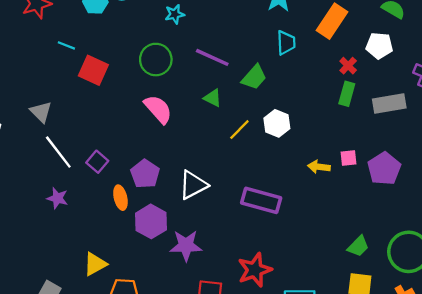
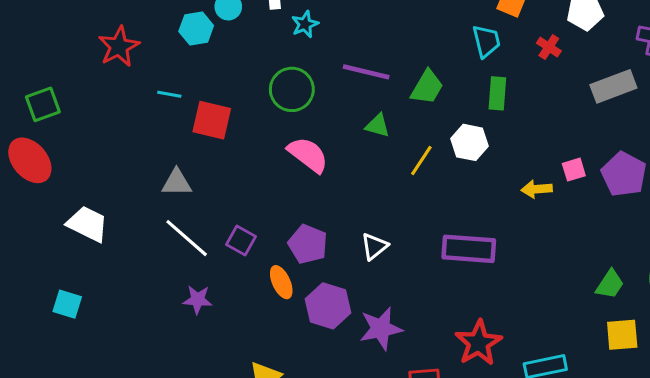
cyan trapezoid: (286, 43) -> (486, 41), moved
green rectangle: (347, 94) -> (497, 93), moved
gray triangle: (41, 112) -> (177, 183), moved, turned -35
white triangle: (193, 185) -> (374, 246), size x0.7

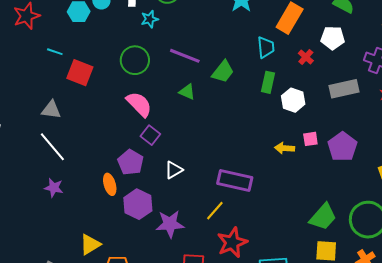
white hexagon: (469, 142) -> (293, 100), moved
yellow line: (421, 161) -> (215, 211), moved
purple square: (241, 241) -> (150, 135), moved
green trapezoid: (610, 284) -> (323, 217), size x1.4

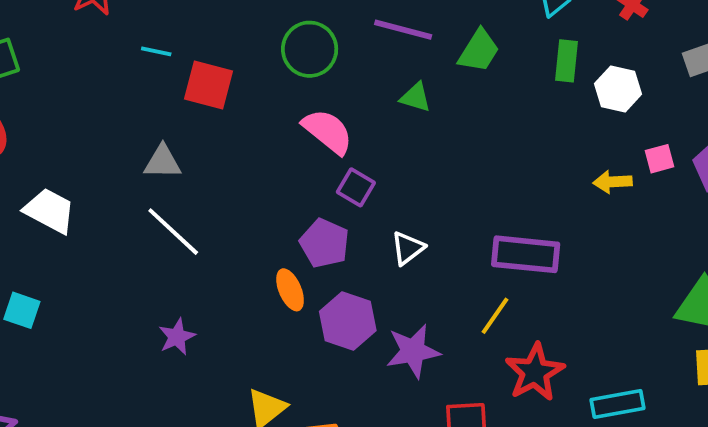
purple star: (54, 188) -> (177, 337), moved, turned -30

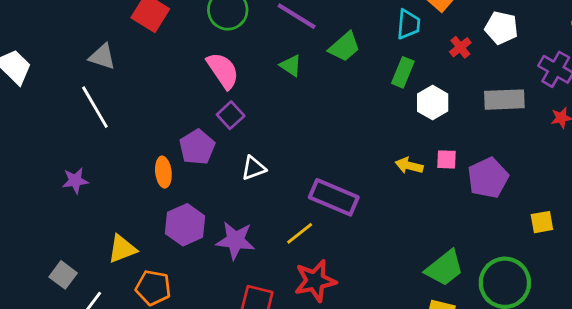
purple hexagon: (348, 321) -> (185, 225), moved

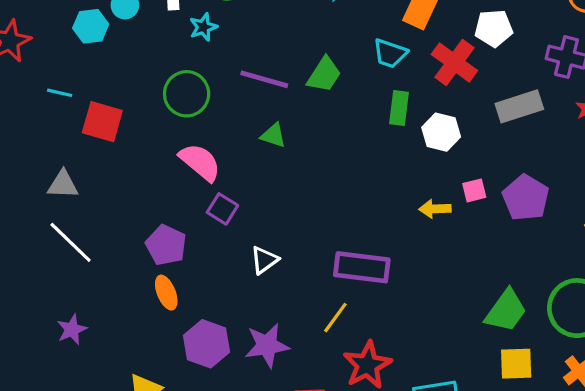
cyan trapezoid: (408, 24) -> (390, 53), turned 120
green trapezoid: (344, 47) -> (324, 75), moved
red cross: (460, 47) -> (454, 62), size x1.8
purple pentagon: (197, 147) -> (166, 245), moved

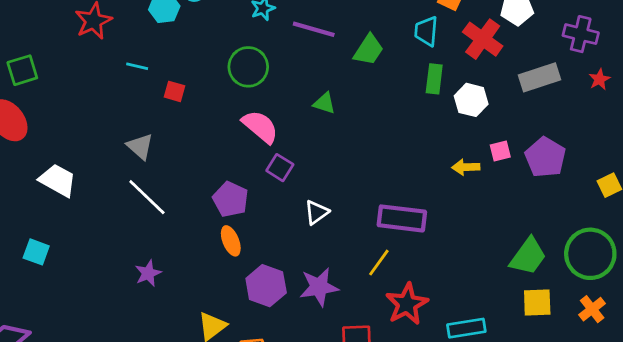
cyan trapezoid: (390, 53) -> (426, 31), turned 76
purple line: (264, 79) -> (314, 29), moved
red square: (102, 122) -> (175, 91), size x0.6
gray triangle: (63, 184) -> (140, 146), turned 40

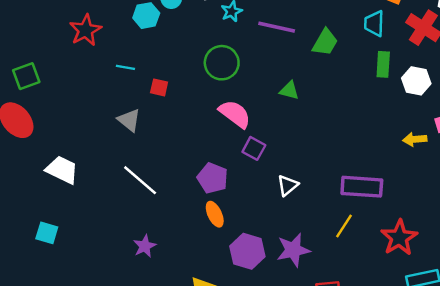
gray triangle: (140, 146) -> (129, 120), moved
red star: (407, 304) -> (399, 238), moved

